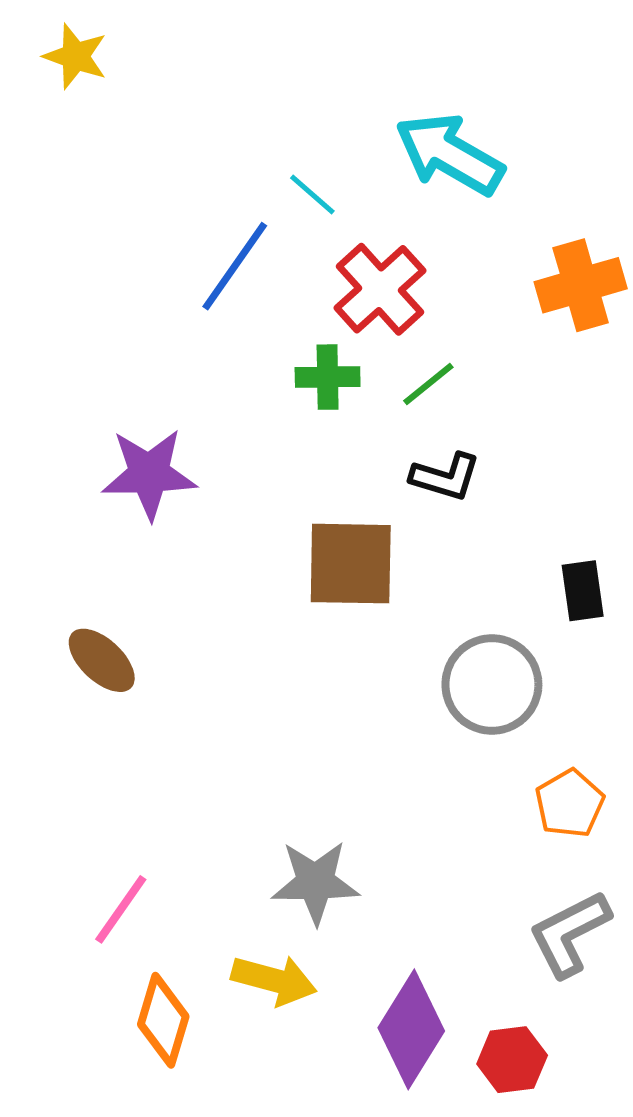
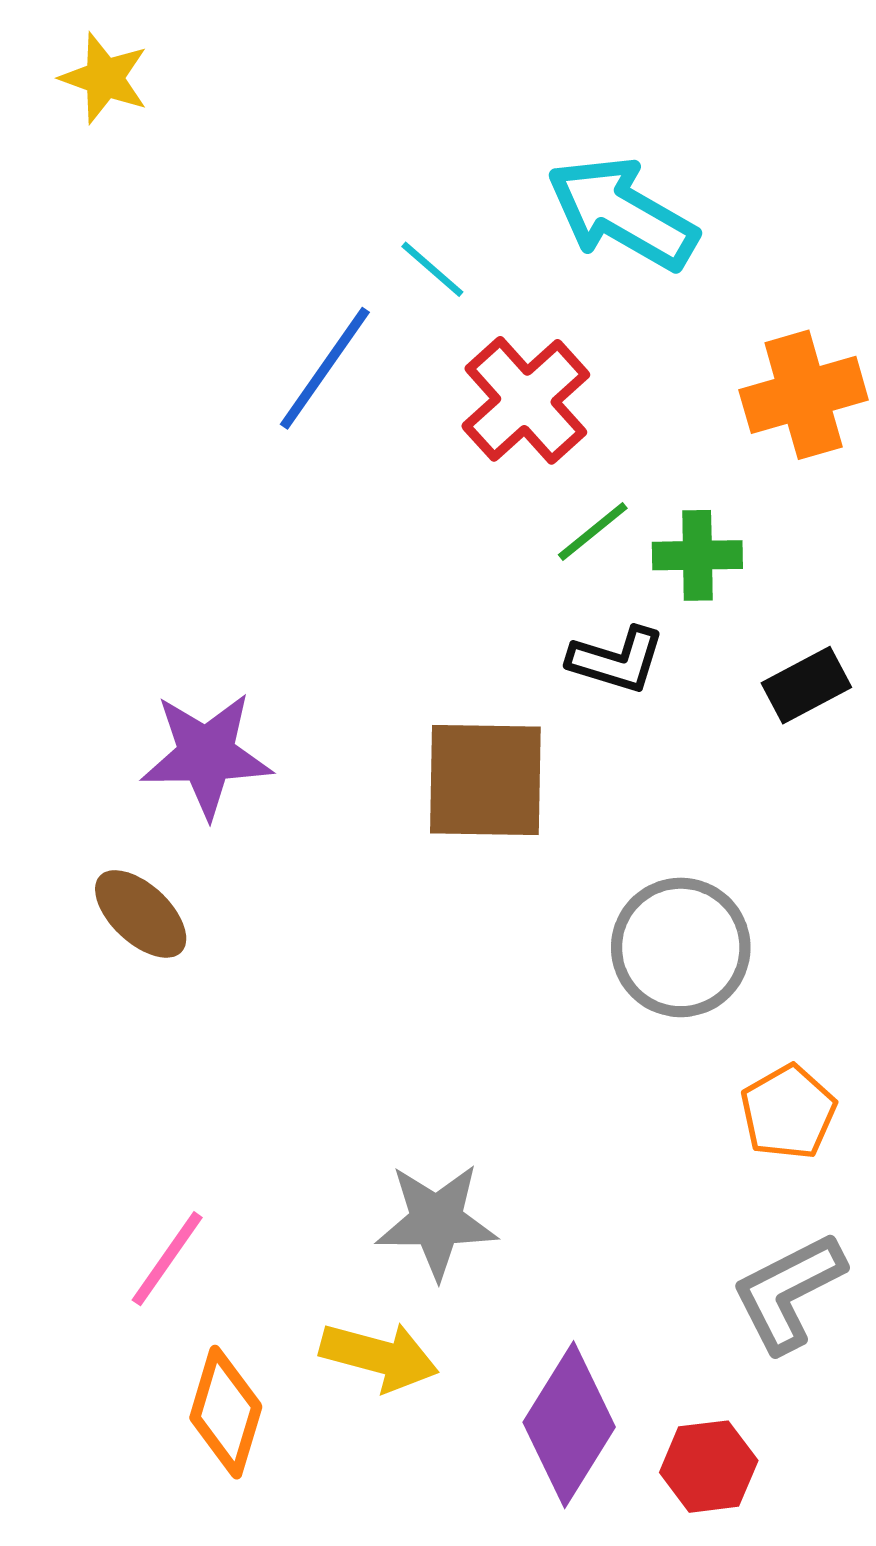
green cross: (328, 377) -> (697, 555), moved
purple star: (149, 474) -> (206, 755), moved
black rectangle: (583, 591) -> (806, 685), moved, turned 70

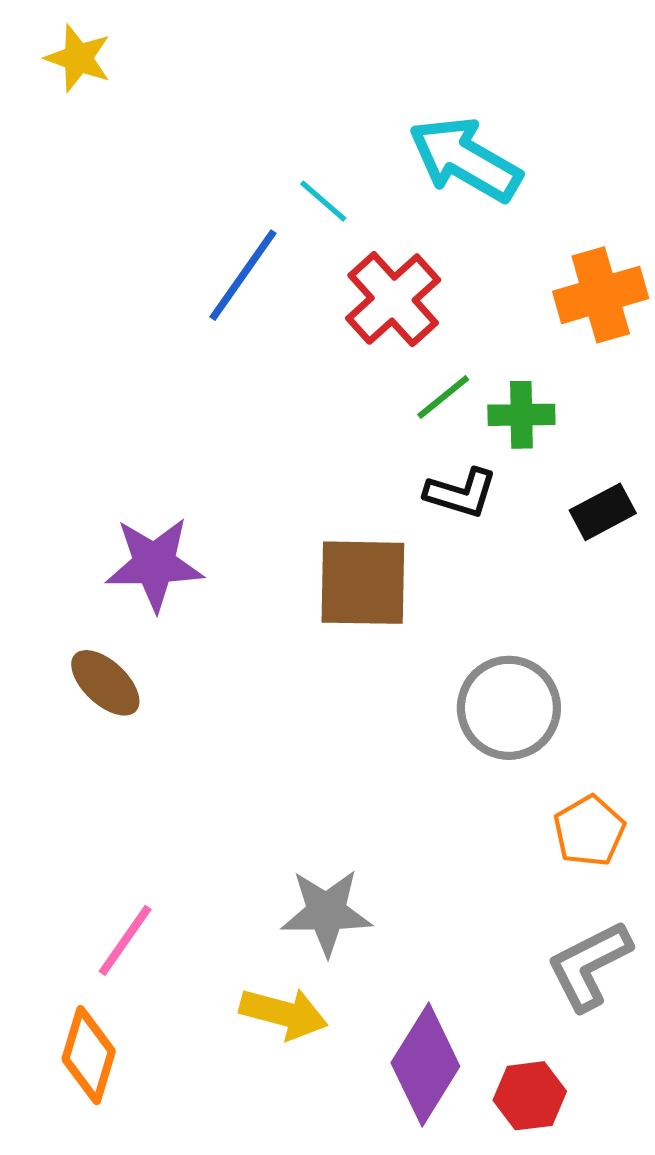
orange diamond: (226, 1412) -> (89, 1055), moved

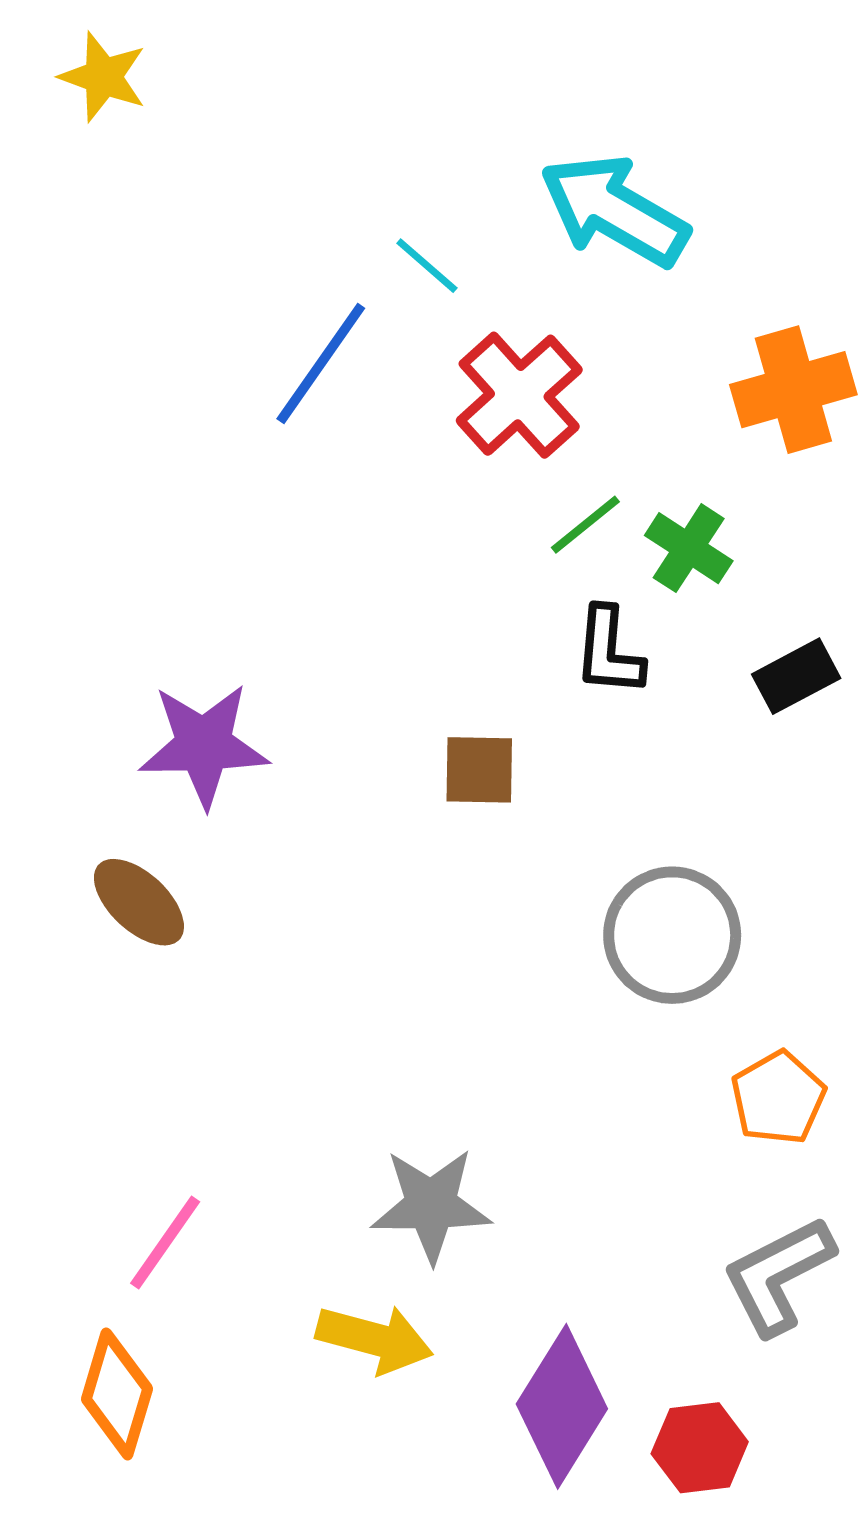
green cross: (521, 415) -> (689, 548), turned 34
black L-shape: (461, 493) -> (609, 651), turned 78
brown square: (363, 583) -> (479, 770), size x0.6

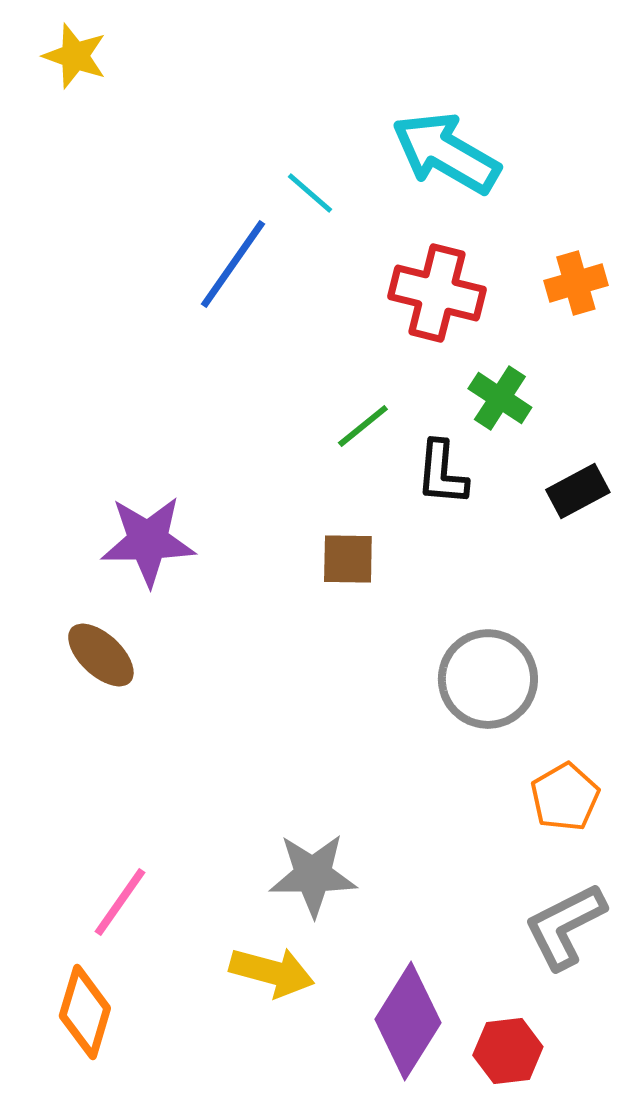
orange cross: (793, 390) -> (576, 283), size x0.7
red cross: (519, 395) -> (437, 293), moved, turned -34
green line: (585, 525) -> (363, 426), moved

